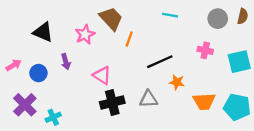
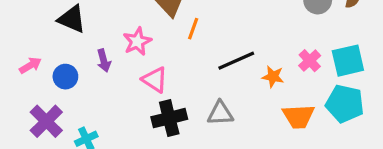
pink star: (85, 34) -> (137, 41), moved
pink cross: (205, 50) -> (310, 61), moved, turned 35
orange star: (177, 82) -> (273, 77), moved
cyan pentagon: (237, 107) -> (345, 104), moved

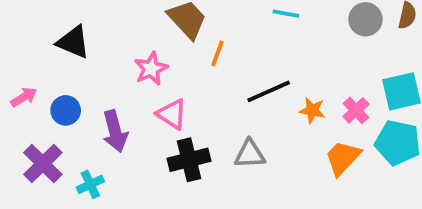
purple arrow: (104, 61) -> (115, 131), moved, size x1.5
pink cross: (310, 61) -> (356, 110), moved
orange trapezoid: (298, 116) -> (343, 158), turned 136

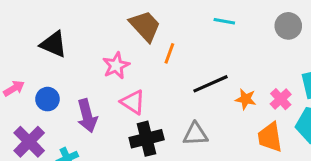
orange trapezoid: (343, 158) -> (270, 137), turned -52

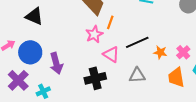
pink star: (116, 66) -> (94, 34), moved
blue circle: (47, 99) -> (30, 52), size x1.5
pink triangle: (133, 102) -> (111, 54), moved
gray triangle: (195, 134) -> (137, 75), moved

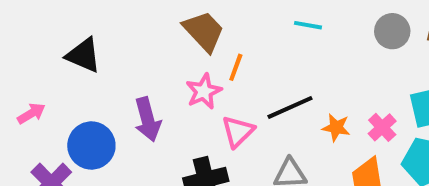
blue circle: (30, 52) -> (91, 146), moved
pink triangle: (111, 54) -> (238, 131), turned 42
purple arrow: (56, 63) -> (148, 119), moved

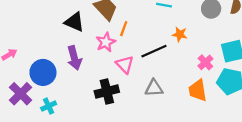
black triangle: (83, 55) -> (74, 22), moved
orange star: (336, 127) -> (180, 34), moved
pink triangle: (238, 131) -> (125, 65), turned -30

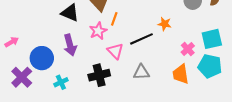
cyan cross: (49, 106) -> (61, 82), moved

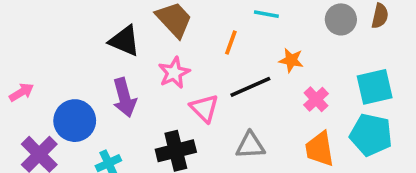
orange line: (114, 19) -> (231, 43), moved
pink cross: (188, 49) -> (316, 99), moved

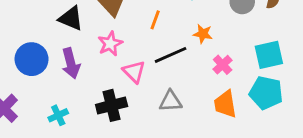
blue circle: (75, 121) -> (32, 59), moved

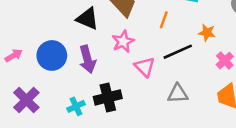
black cross: (112, 105) -> (108, 97), moved

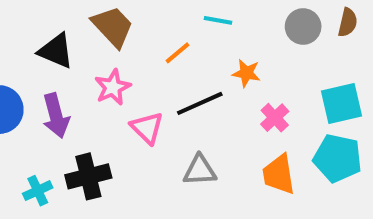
orange line: (164, 20) -> (177, 53), turned 30

